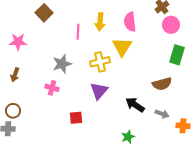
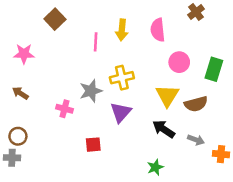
pink circle: (171, 25) -> (179, 62), moved
yellow triangle: (122, 47) -> (167, 96), moved
gray star: (62, 64) -> (91, 91), moved
brown arrow: (15, 75) -> (20, 93), turned 104

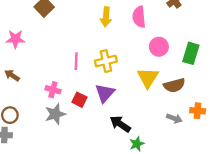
pink line: (96, 42) -> (76, 61), moved
gray star: (91, 91) -> (55, 114), moved
black arrow: (164, 129) -> (120, 124), moved
red square: (93, 145) -> (79, 100), moved, turned 32
orange cross: (221, 154) -> (198, 111), moved

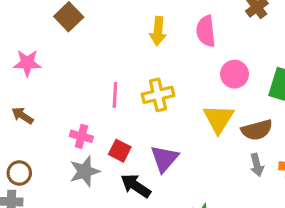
purple triangle: (105, 93) -> (164, 159), moved
gray arrow: (174, 118) -> (257, 165), moved, turned 56
black arrow: (120, 124) -> (136, 186), moved

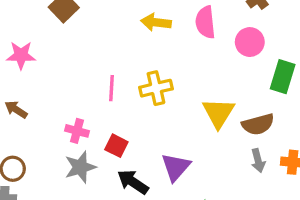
yellow arrow: (158, 31) -> (156, 22), turned 92
pink circle: (235, 74) -> (250, 42), moved
purple triangle: (164, 159) -> (176, 167), moved

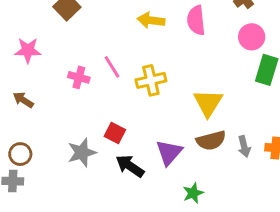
pink circle: (250, 42) -> (252, 37), moved
pink line: (112, 88) -> (112, 67), moved, turned -35
brown semicircle: (258, 124) -> (211, 140), moved
pink cross: (77, 131) -> (79, 77), moved

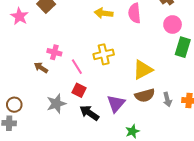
pink star: (28, 50) -> (19, 16), moved, turned 30
pink line: (112, 67) -> (77, 67), moved
brown arrow: (23, 100) -> (41, 68), moved
yellow triangle: (208, 103) -> (143, 70), turned 30

